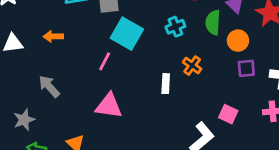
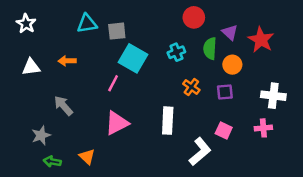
purple square: (246, 68) -> (225, 92), moved
white rectangle: (166, 84) -> (168, 121), moved, size x1.5
pink triangle: (109, 106) -> (117, 123), turned -35

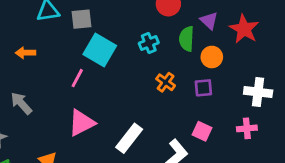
white rectangle: (168, 121) -> (129, 138), moved, turned 35

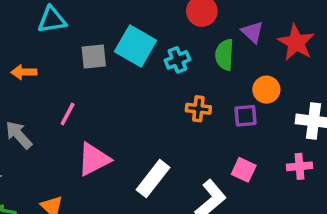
gray square: (82, 19) -> (94, 56), moved
cyan square: (100, 50) -> (136, 46), moved
orange circle: (212, 57) -> (266, 90), moved
pink line: (77, 78) -> (68, 114), moved
orange cross: (166, 82) -> (198, 109), turned -30

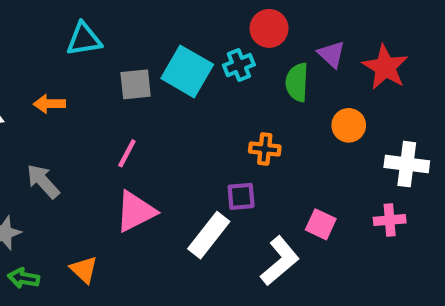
cyan cross: (177, 60) -> (239, 65), moved
pink line: (68, 114) -> (127, 153), moved
purple square: (245, 116) -> (241, 196), moved

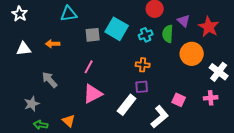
cyan cross: (239, 65) -> (146, 35), moved
orange circle: (349, 125) -> (192, 54), size x1.5
orange cross: (265, 149) -> (143, 65), moved
white cross: (407, 164) -> (219, 72), turned 30

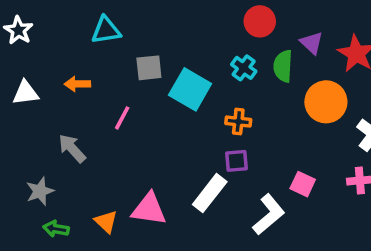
cyan square: (117, 29) -> (190, 89), moved
cyan cross: (146, 35) -> (244, 68), turned -32
pink line: (89, 67) -> (122, 118), moved
pink triangle: (93, 94) -> (149, 209), moved, turned 35

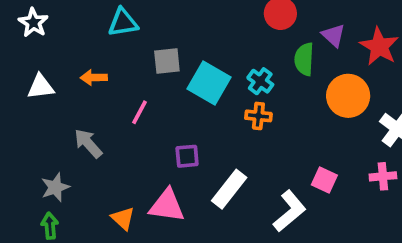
cyan cross: (244, 68) -> (260, 81), moved
purple square: (237, 161) -> (187, 156), moved
green arrow: (56, 229) -> (50, 226), moved, turned 75

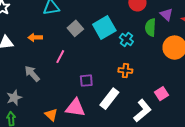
gray square: (167, 61) -> (75, 28), turned -35
cyan square: (209, 83) -> (104, 27), moved, turned 30
orange cross: (258, 116) -> (125, 71), moved
pink square: (324, 180) -> (162, 94), turned 32

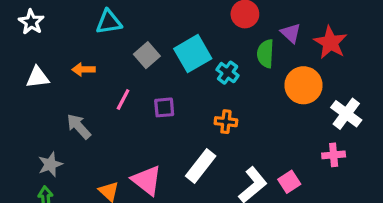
purple square: (86, 81) -> (164, 107), moved
pink square: (162, 94) -> (289, 182), moved
pink triangle: (75, 108) -> (147, 180), turned 30

